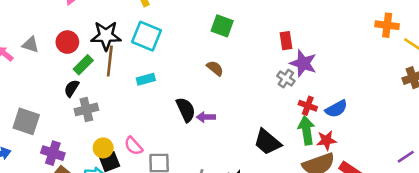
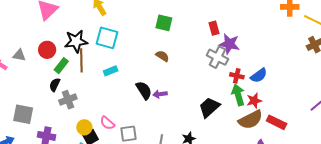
gray cross: (286, 78) -> (217, 57), size x1.5
black trapezoid: (267, 142) -> (209, 107), turned 105

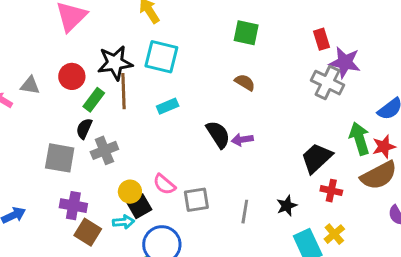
red cross: (237, 76) -> (331, 191), moved
gray square: (23, 114) -> (60, 158), moved

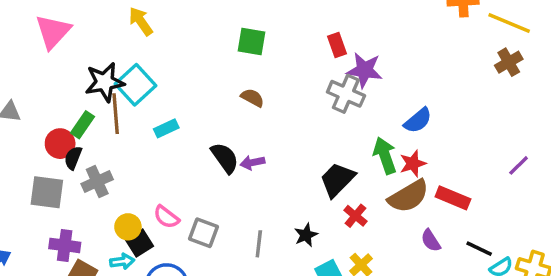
cyan square: (161, 57) -> (136, 85), moved, turned 36
red circle: (72, 76) -> (60, 144), moved
red cross: (331, 191) -> (355, 216), turned 30
gray square: (196, 200) -> (203, 233), turned 32

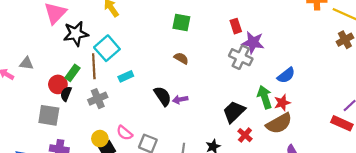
black star: (105, 82) -> (76, 34), moved
gray cross: (97, 182) -> (98, 99), moved
red rectangle: (453, 198) -> (342, 123), moved

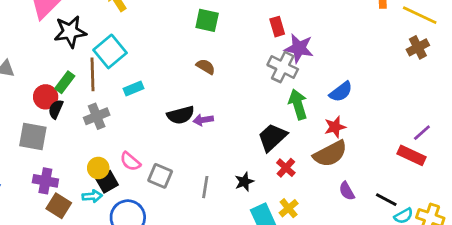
black semicircle: (163, 96) -> (181, 115), turned 108
green arrow: (265, 97) -> (298, 104), moved

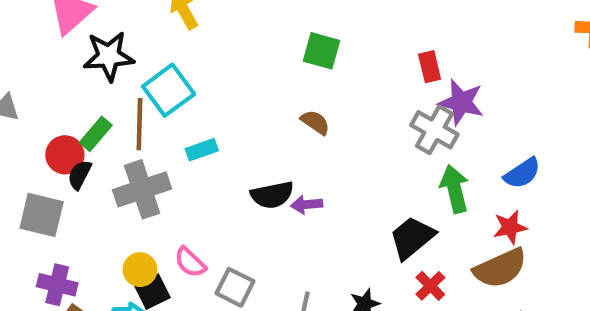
gray cross: (97, 116) -> (142, 189), size x1.4

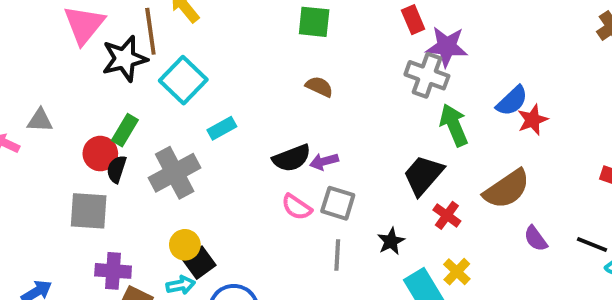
brown line: (139, 124) -> (150, 31), moved
red star: (510, 227) -> (533, 120), moved
pink semicircle: (190, 262) -> (297, 207), moved
gray square: (235, 287) -> (338, 203), moved

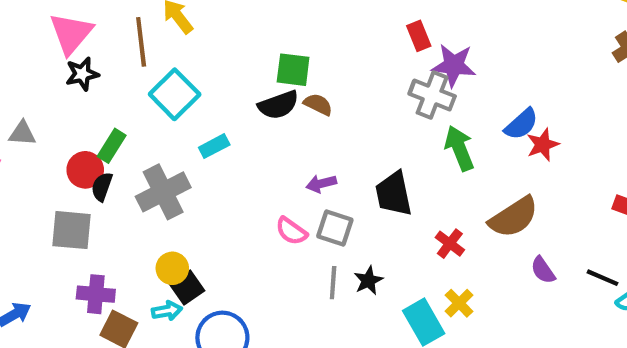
green square: (314, 22) -> (293, 70), moved
black star: (125, 59) -> (82, 74), moved, size x0.7
black semicircle: (292, 158) -> (278, 105), moved
black trapezoid: (423, 175) -> (394, 194), moved, turned -54
black star: (391, 241) -> (368, 280), moved

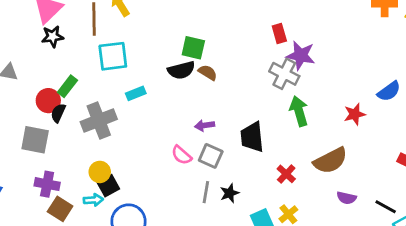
cyan square: (175, 94) -> (113, 56), turned 32
blue semicircle: (521, 124) -> (389, 91), moved
purple semicircle: (543, 270) -> (346, 198), turned -48

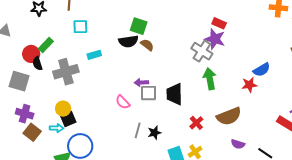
red rectangle: (279, 34) -> (219, 23), moved, turned -56
cyan square: (113, 56) -> (80, 27), size x0.7
blue semicircle: (389, 91) -> (262, 70), moved
black semicircle: (58, 113) -> (37, 63), turned -48
gray square: (211, 156) -> (148, 93), moved, turned -30

